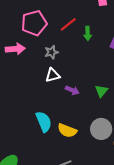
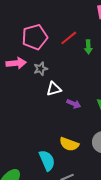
gray star: (51, 52) -> (41, 69), moved
cyan semicircle: (44, 122) -> (47, 160), moved

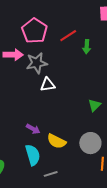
pink pentagon: (35, 37) -> (34, 31), turned -30
gray star: (41, 69) -> (37, 63), size x1.5
purple arrow: (74, 104) -> (33, 129), moved

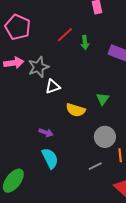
pink pentagon: (34, 31) -> (18, 27), moved
yellow semicircle: (56, 141) -> (76, 110), moved
gray line: (51, 174) -> (95, 166), moved

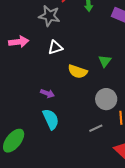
pink arrow: (14, 63) -> (19, 42), moved
gray star: (38, 67) -> (49, 16), moved, turned 30

